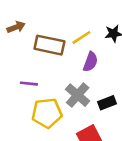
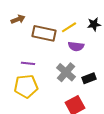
purple semicircle: (90, 62) -> (76, 46), turned 77
yellow pentagon: (47, 113) -> (26, 86), moved

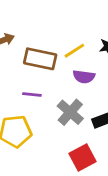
purple line: (28, 63) -> (32, 94), moved

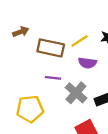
purple line: (32, 94) -> (53, 78), moved

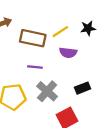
gray cross: (76, 93) -> (47, 91), moved

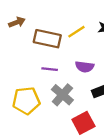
purple semicircle: (68, 53) -> (85, 67), moved

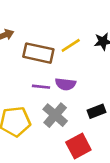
purple semicircle: (85, 67) -> (65, 84), moved

